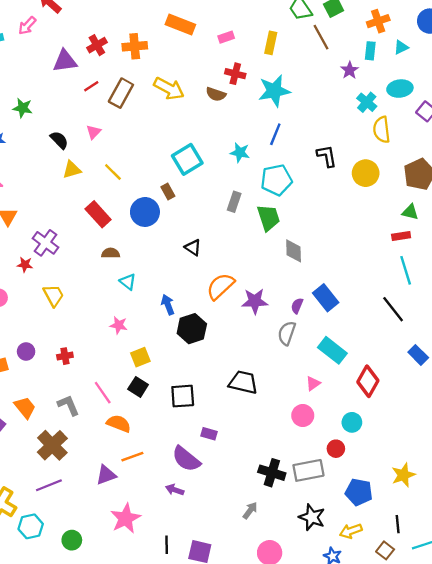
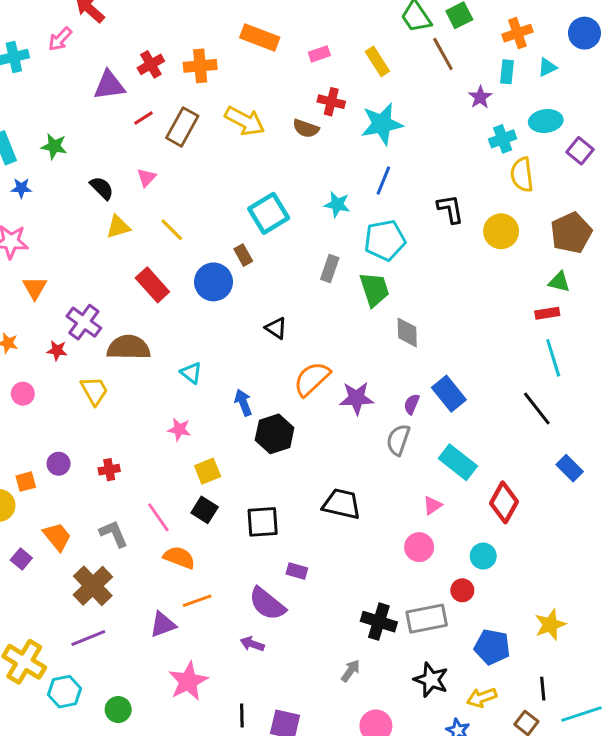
yellow rectangle: (271, 43) -> (377, 61), turned -45
cyan cross: (367, 102) -> (503, 139), turned 30
brown semicircle: (111, 253) -> (129, 347), moved, size x1.8

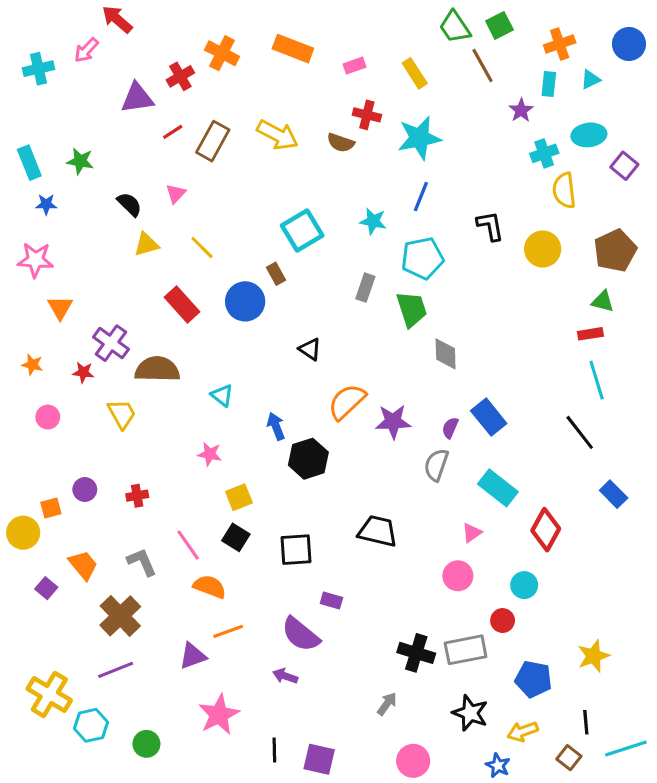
orange cross: (200, 66) -> (222, 53), moved, turned 32

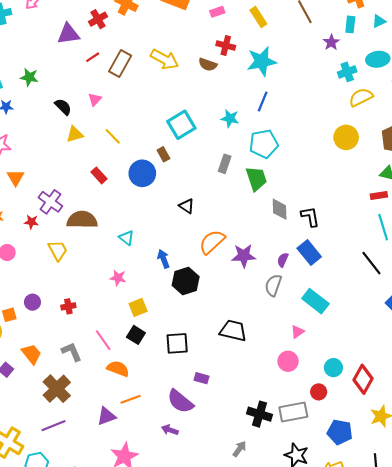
yellow semicircle: (564, 190) -> (361, 97), turned 70
black L-shape: (490, 226) -> (310, 217), moved
red rectangle: (182, 305) -> (99, 175), size x0.7
red diamond: (546, 530) -> (363, 379), moved

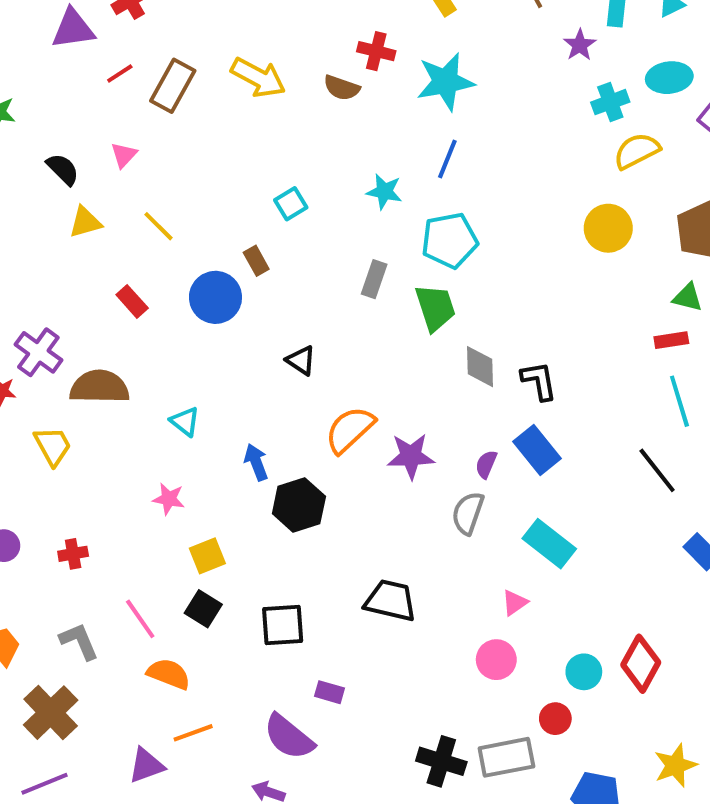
cyan square: (181, 125) -> (291, 204), size x0.6
red diamond: (363, 379) -> (641, 664), moved

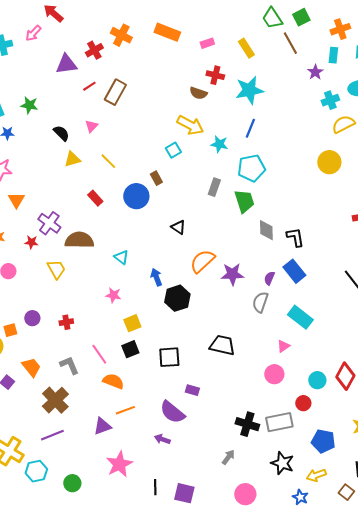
yellow arrow: (258, 78) -> (190, 125), moved
black square: (203, 609) -> (130, 349), turned 36

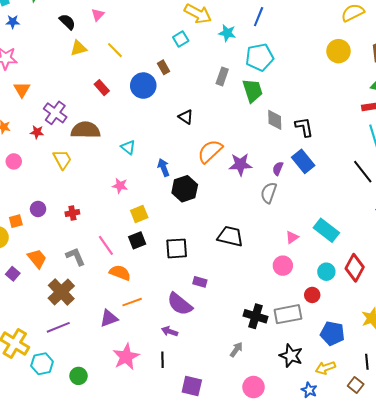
cyan rectangle: (300, 317) -> (326, 230), moved
black line: (155, 487) -> (162, 360), moved

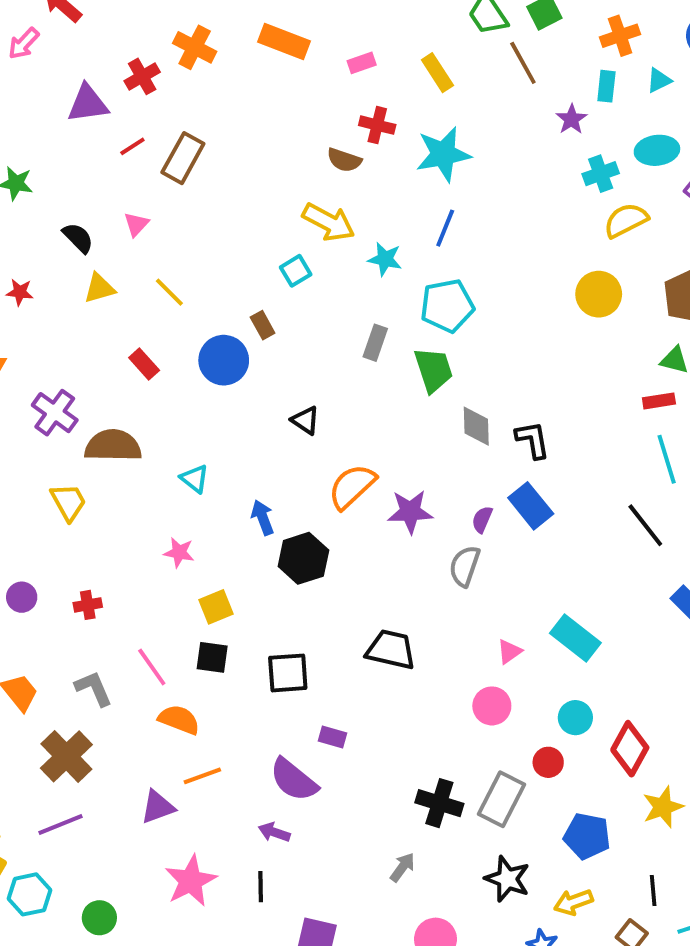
red star: (37, 132) -> (20, 292), moved
black square: (137, 240) -> (212, 657), turned 30
red diamond: (355, 268) -> (630, 749), moved
gray rectangle: (288, 314) -> (502, 799), turned -52

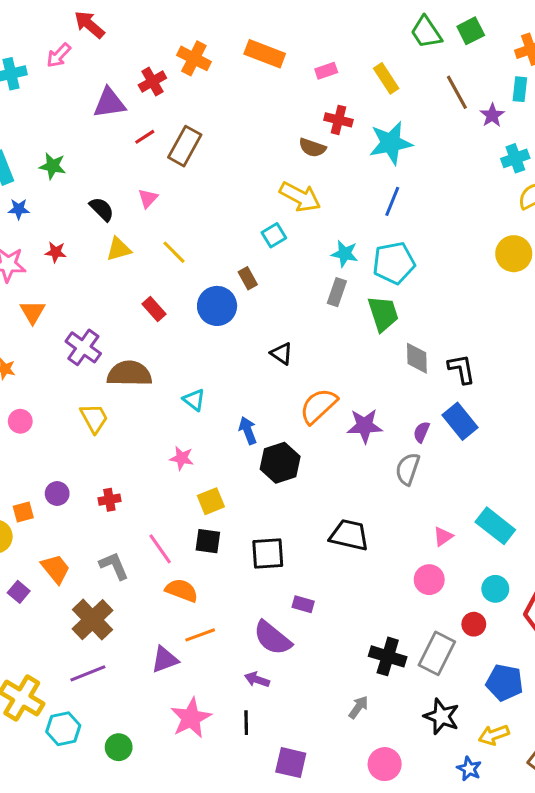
brown line: (523, 63) -> (457, 92), moved
cyan star: (385, 259) -> (345, 254), moved

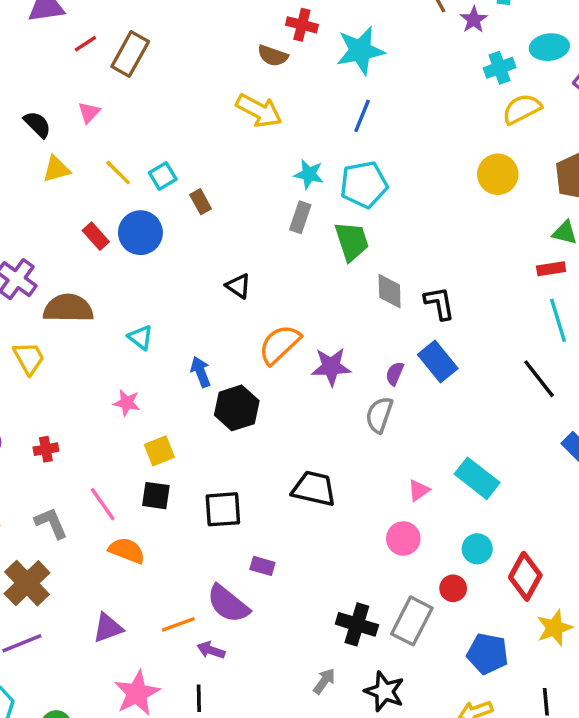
cyan square: (274, 235) -> (163, 176), moved
blue circle: (217, 306) -> (140, 233), moved
orange line: (200, 635) -> (178, 624), moved
black star: (441, 716) -> (384, 691), moved

